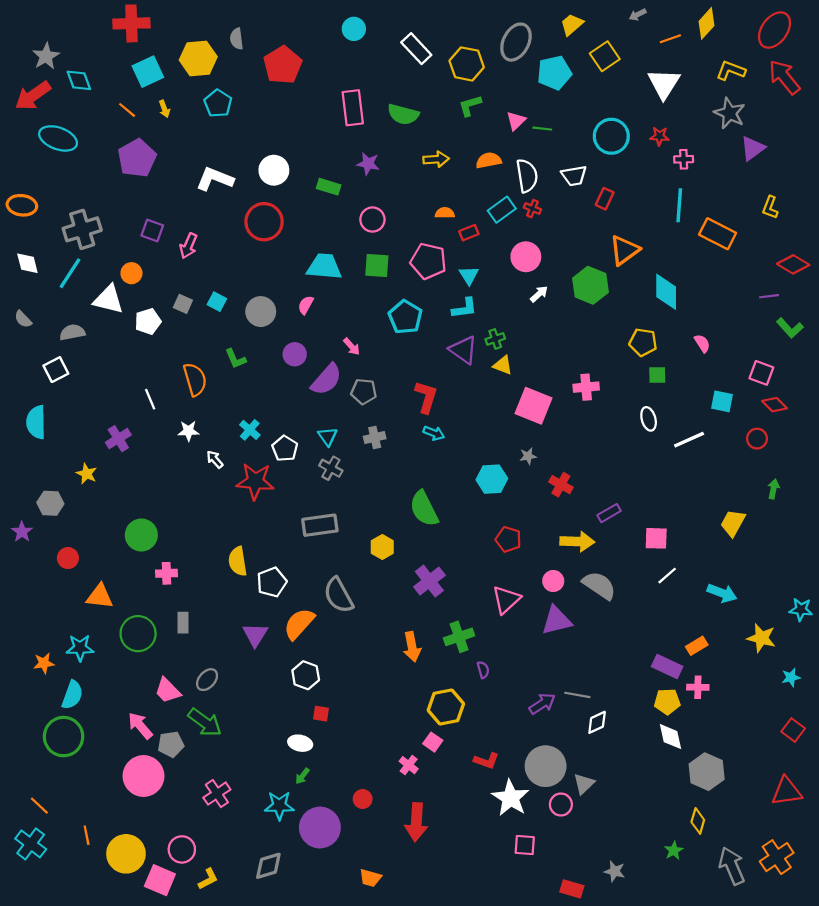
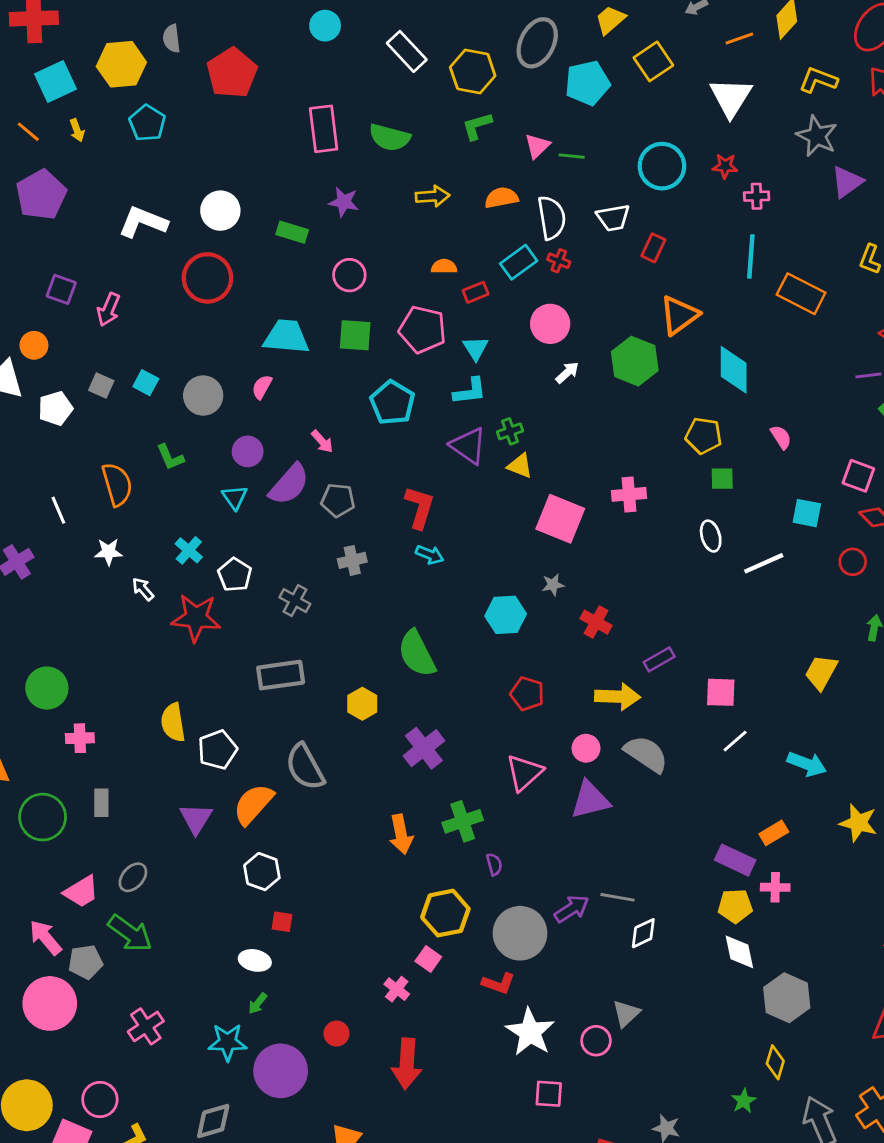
cyan triangle: (328, 436) -> (235, 497), moved
pink trapezoid: (168, 691) -> (81, 892), turned -76
gray circle: (546, 766) -> (520, 933), moved

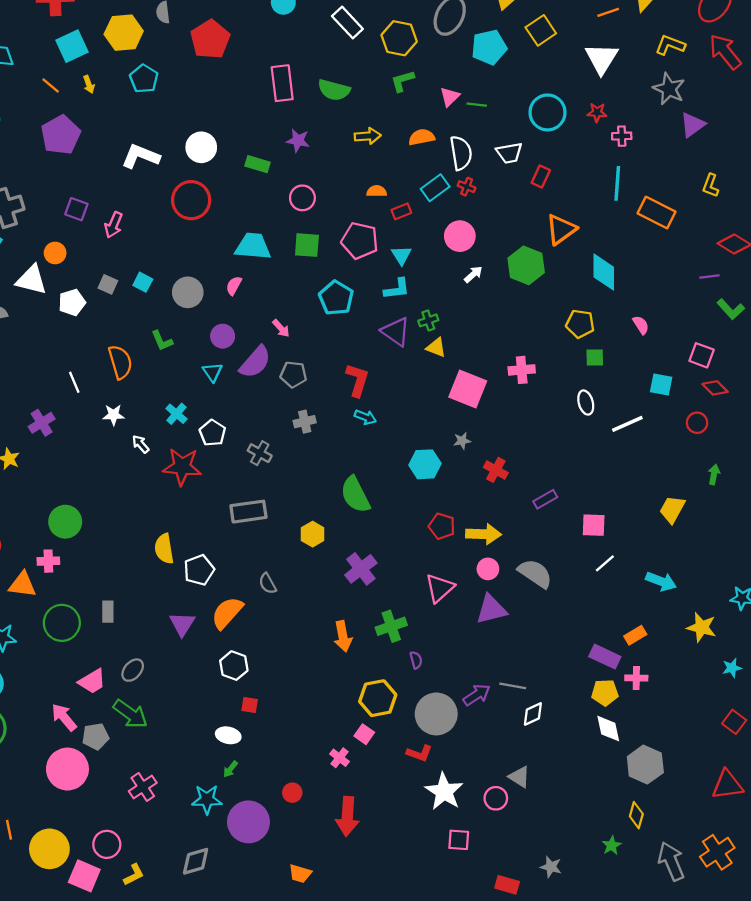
yellow arrow: (618, 697) -> (483, 534), moved
pink cross: (80, 738) -> (48, 561), moved
gray semicircle: (305, 767) -> (268, 584), size x0.6
gray triangle: (626, 1013) -> (519, 777), turned -45

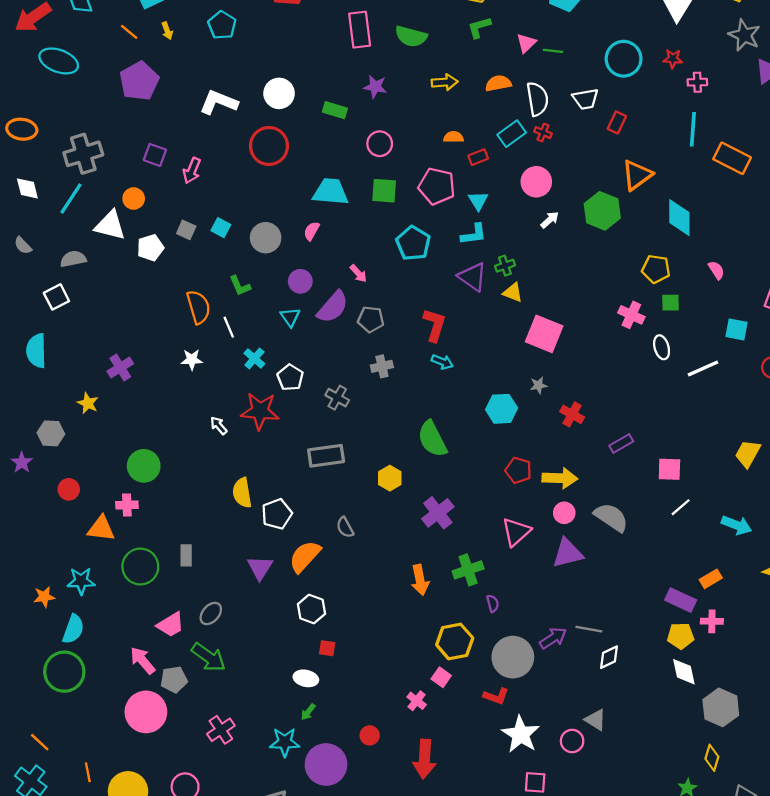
pink cross: (522, 370) -> (631, 315), moved, turned 30
white line: (74, 382) -> (229, 327), moved
white arrow: (141, 444) -> (219, 426), moved

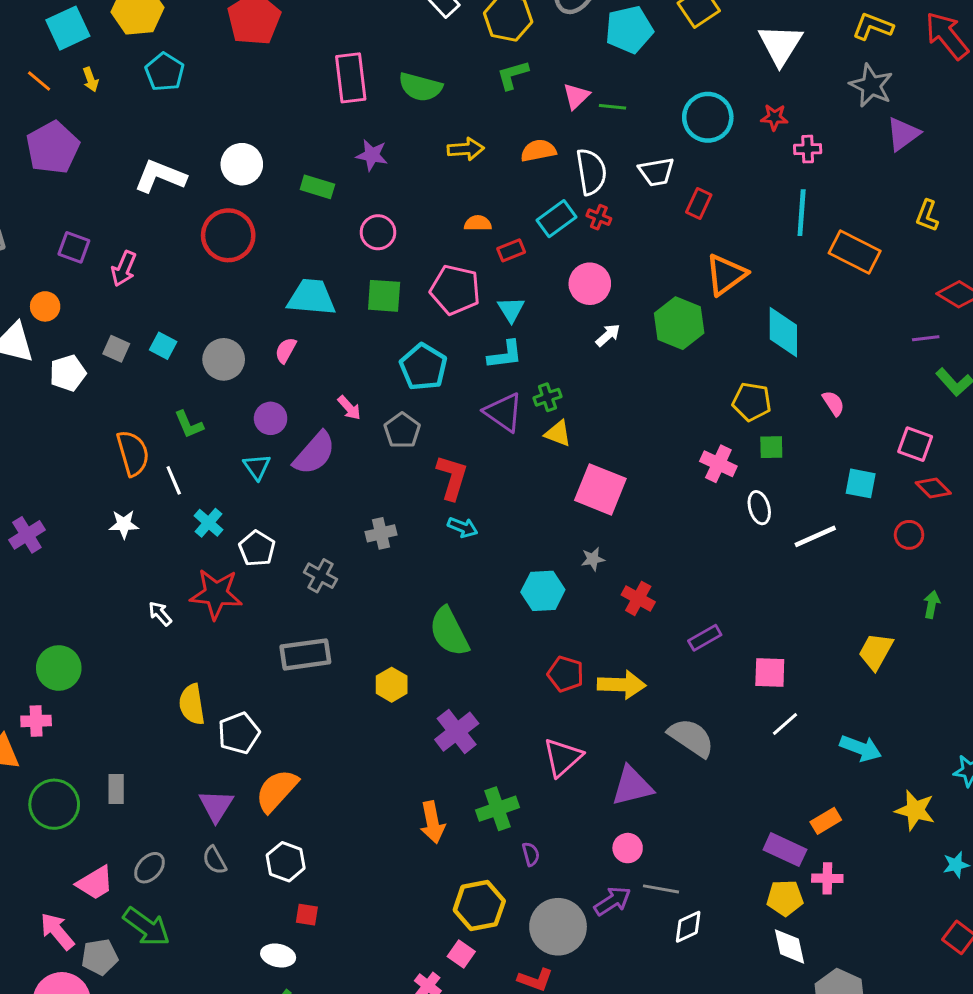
gray pentagon: (371, 319) -> (402, 430), moved, turned 30
pink circle: (564, 513) -> (628, 848), moved
gray semicircle: (345, 527) -> (215, 860), moved

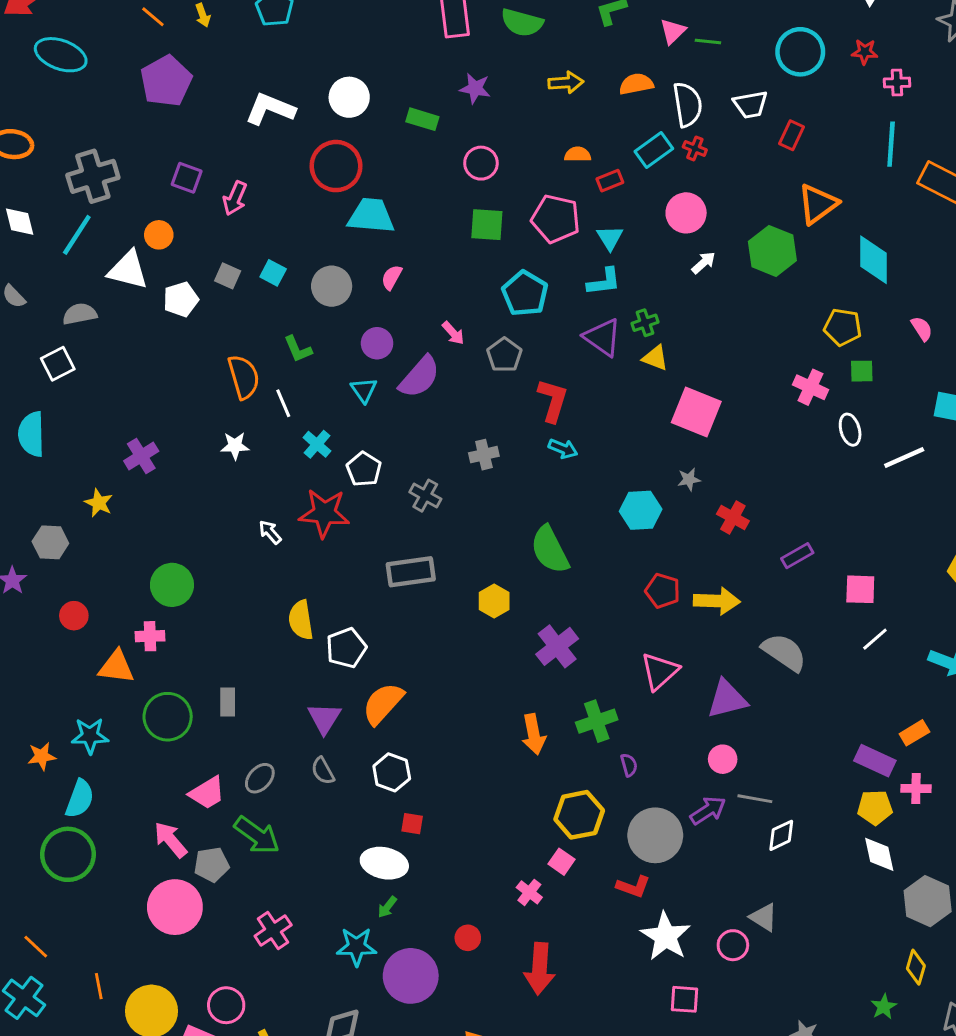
cyan trapezoid: (311, 297) -> (371, 216), moved
white ellipse: (278, 955) -> (384, 863), size x1.4

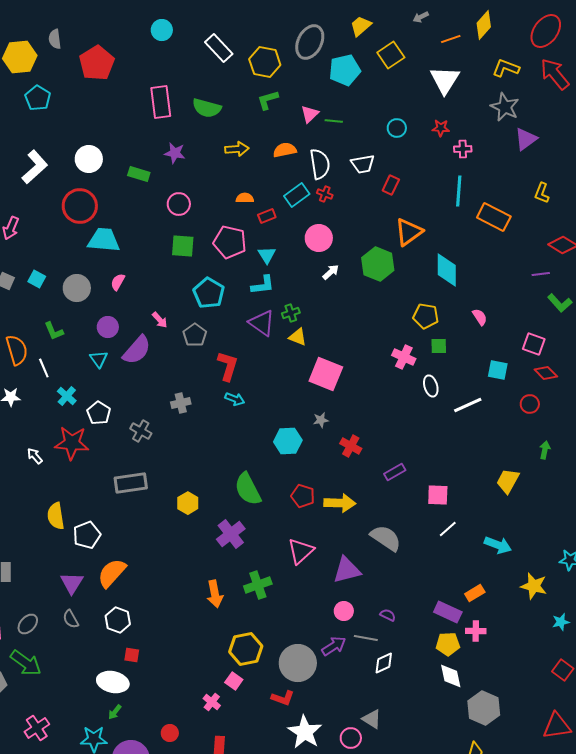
cyan circle: (800, 52) -> (397, 128), size x0.6
white L-shape: (270, 109) -> (35, 167), turned 116
green semicircle: (550, 550) -> (248, 489), moved
purple semicircle: (629, 765) -> (388, 615), moved, turned -49

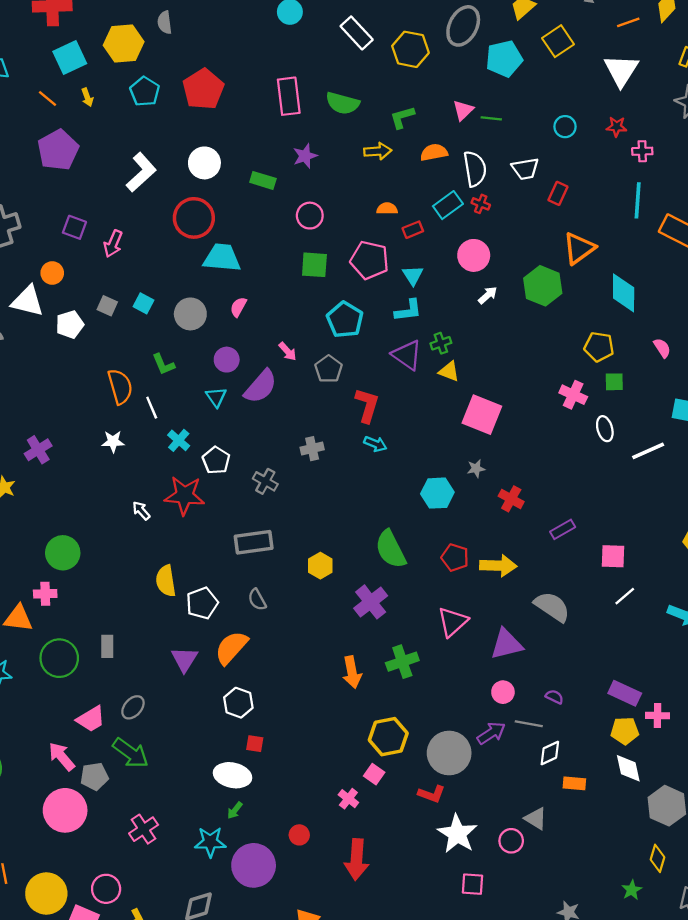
red pentagon: (97, 63) -> (203, 89), moved
green L-shape: (268, 100) -> (402, 117), moved
purple star: (175, 153) -> (305, 156), turned -30
orange rectangle: (475, 593) -> (574, 783), moved, turned 36
gray semicircle: (71, 619) -> (257, 600), moved

